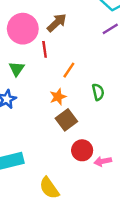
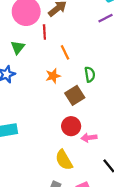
orange line: (69, 70) -> (65, 52), turned -64
brown square: (66, 120) -> (75, 95), moved
yellow semicircle: (49, 188) -> (64, 160), moved

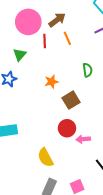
orange line: (65, 52) -> (67, 38), moved
green semicircle: (90, 74) -> (87, 70), moved
yellow semicircle: (64, 160) -> (45, 158), moved

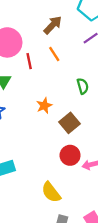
brown arrow: (57, 20) -> (53, 25), moved

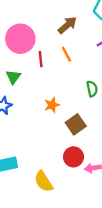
yellow semicircle: (51, 192) -> (44, 181), moved

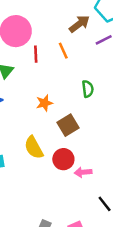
brown arrow: (67, 25) -> (79, 24), moved
yellow semicircle: (44, 181) -> (34, 148), moved

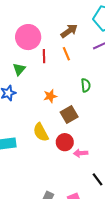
brown arrow: (79, 24) -> (69, 31), moved

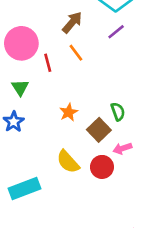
green semicircle: (86, 85) -> (118, 112), moved
pink arrow: (81, 153) -> (122, 148), moved

